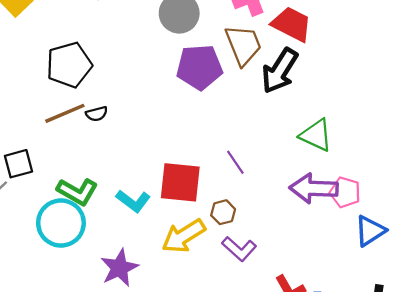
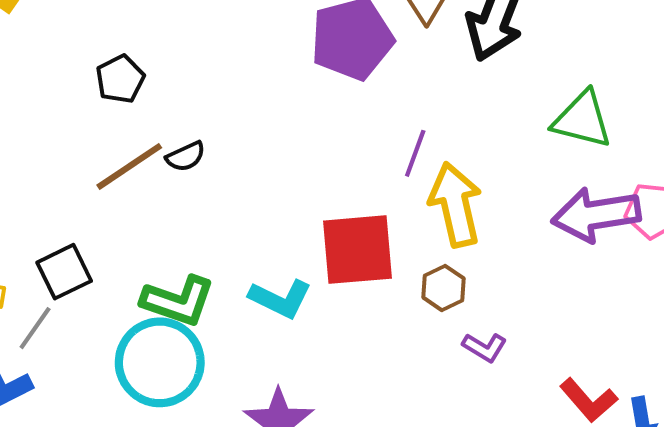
black pentagon: (69, 65) -> (120, 79), size x0.6
purple line: (235, 162) -> (415, 153), moved, turned 65
yellow arrow: (184, 236) -> (455, 205), moved, turned 120
purple L-shape: (239, 249) -> (485, 347), size x0.7

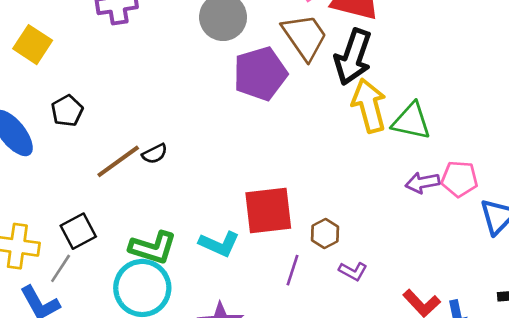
black pentagon: (120, 79) -> (67, 111), moved
purple line: (415, 153) -> (292, 270), moved
yellow arrow: (455, 205) -> (369, 106), moved
purple arrow: (596, 215) -> (422, 183), size x0.6

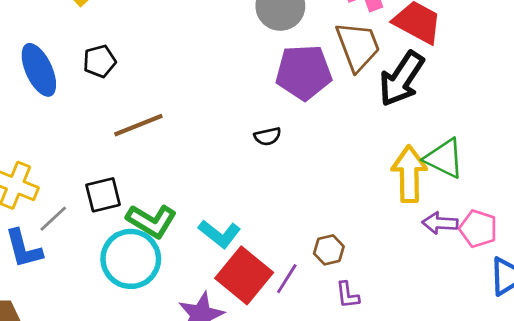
yellow arrow: (369, 106) -> (409, 174), moved
black semicircle: (155, 154) -> (268, 136), moved
red square: (268, 210) -> (244, 275), moved, turned 32
black square: (78, 231) -> (103, 195), moved
purple L-shape: (353, 271) -> (347, 295), turned 40

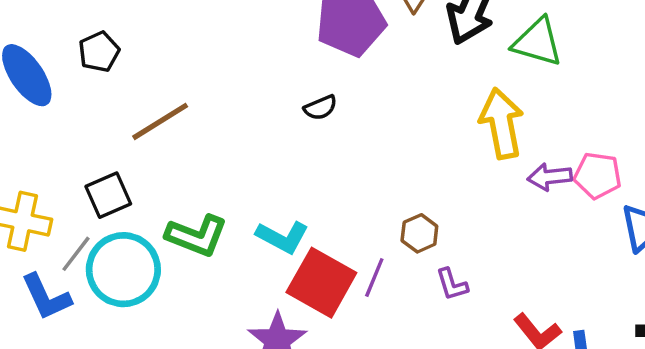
green triangle: (444, 158) -> (537, 42), moved
black square: (103, 195) -> (108, 195), moved
cyan circle: (131, 259) -> (123, 270), moved

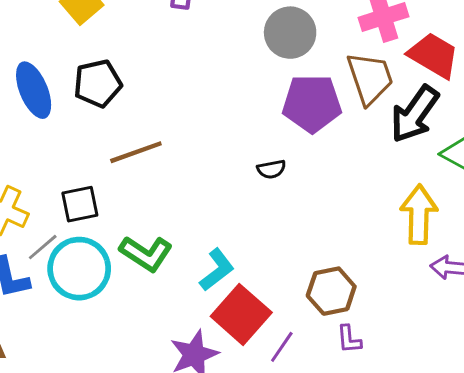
black pentagon: (99, 52) -> (98, 83), size x1.4
brown hexagon: (419, 233) -> (331, 291), size x1.5
cyan L-shape: (282, 237) -> (217, 270), turned -78
purple line: (374, 277) -> (282, 347), moved

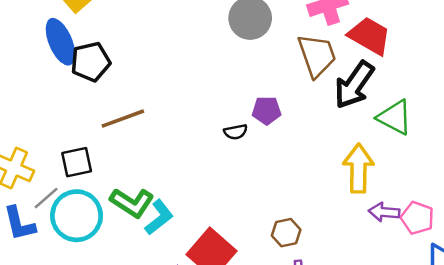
blue ellipse: (34, 90) -> (60, 42), moved
purple pentagon: (312, 103) -> (267, 111), moved, size x0.6
cyan L-shape: (217, 270) -> (159, 217), moved
brown hexagon: (331, 291) -> (286, 233), size x0.7

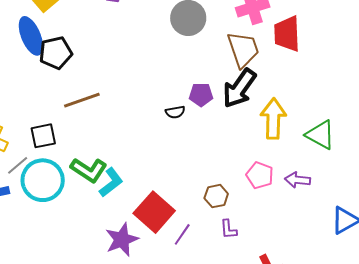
red trapezoid: (369, 36) -> (287, 34), turned -123
black arrow: (354, 85) -> (239, 88), moved
green triangle: (395, 117) -> (320, 135), moved
yellow arrow: (358, 168) -> (273, 119), moved
pink pentagon: (417, 218) -> (260, 175), moved

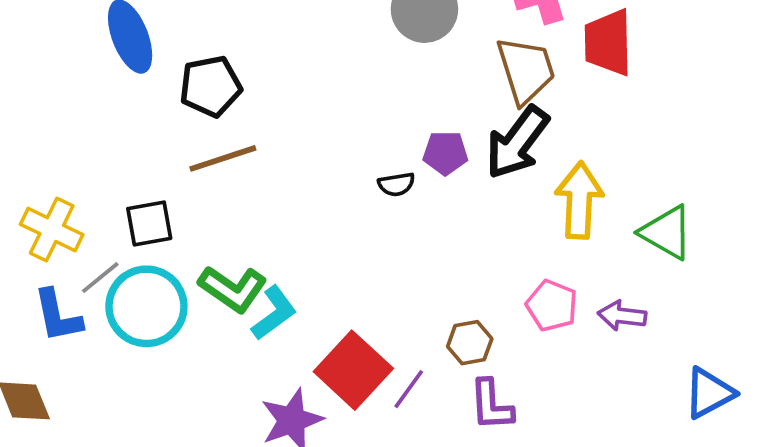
black pentagon: (56, 53) -> (211, 86), moved
purple L-shape: (228, 229) -> (491, 405), size x1.4
purple line: (182, 234) -> (409, 389), moved

